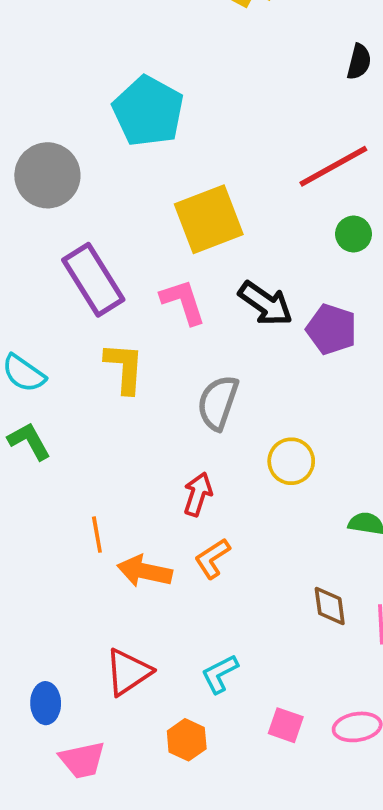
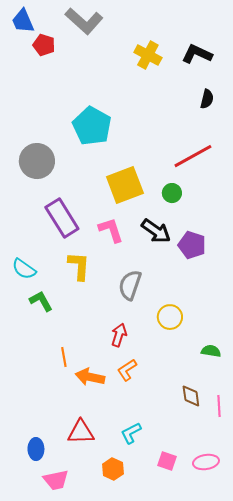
green circle: (354, 234) -> (172, 193), moved
green L-shape: (29, 441) -> (41, 301), moved
red triangle: (128, 672) -> (81, 432), turned 32

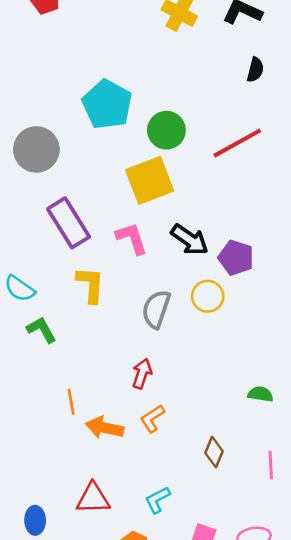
green circle: (172, 193) -> (166, 130), moved, size x1.5
yellow circle: (170, 317) -> (208, 296), moved
brown diamond: (191, 396) -> (214, 452), moved, turned 30

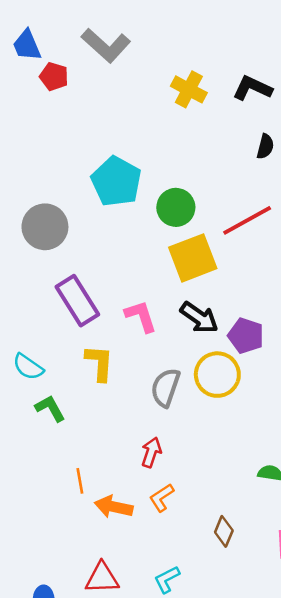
yellow square: (150, 180) -> (193, 258), moved
yellow circle: (208, 296) -> (217, 375), size x1.4

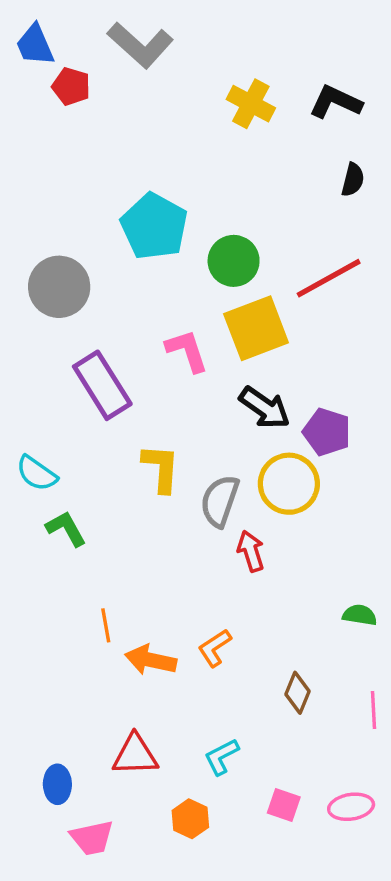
pink L-shape: (141, 316) -> (187, 351), moved
yellow L-shape: (99, 363) -> (161, 468), moved
red arrow: (151, 452) -> (251, 551), moved, turned -36

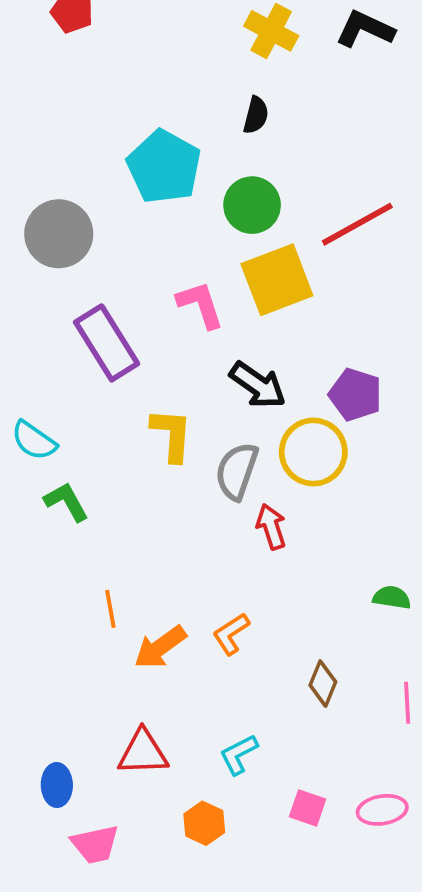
black semicircle: (353, 180) -> (256, 115), moved
black arrow: (265, 408) -> (258, 385), moved
orange arrow: (151, 660) -> (160, 647), turned -48

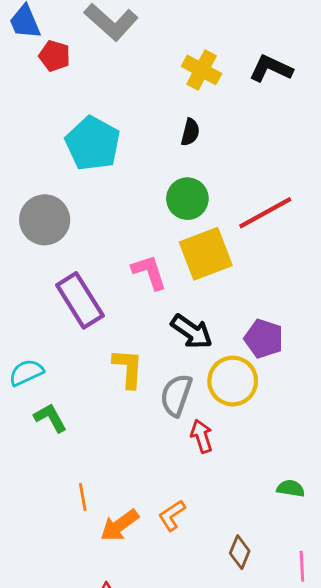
cyan pentagon: (164, 167) -> (93, 143), moved
cyan semicircle: (34, 441) -> (26, 373), turned 120

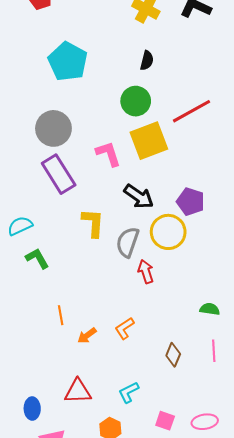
black semicircle: (190, 132) -> (147, 60), moved
gray circle: (45, 220) -> (53, 128), moved
orange arrow: (120, 525) -> (87, 335), size x0.7
pink line: (302, 566) -> (214, 351), moved

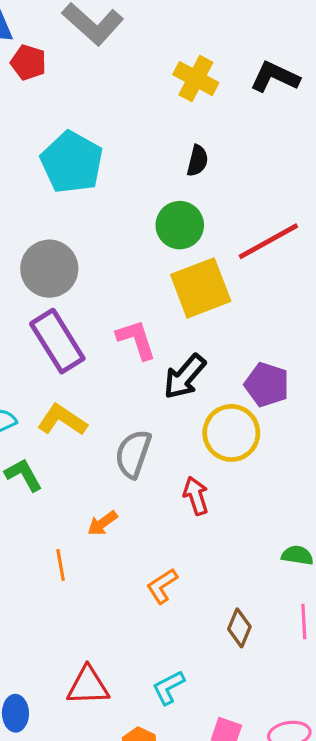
pink L-shape: (108, 154) -> (136, 340), moved
black arrow: (139, 196) -> (185, 377), turned 96
yellow L-shape: (93, 223) -> (62, 420), moved, turned -60
gray semicircle: (128, 242) -> (133, 454), moved
orange arrow: (87, 335) -> (102, 523), moved

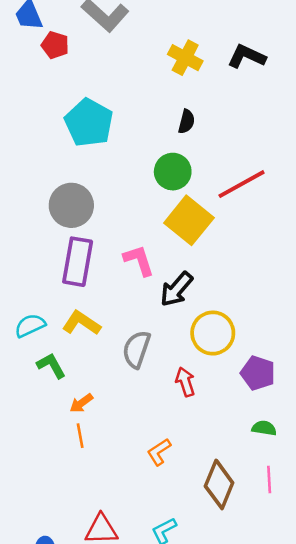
yellow square: (201, 288) -> (189, 220), turned -30
purple rectangle: (57, 341) -> (78, 262), turned 42
purple pentagon: (267, 385) -> (258, 373), moved
orange arrow: (102, 523) -> (81, 403), moved
brown diamond: (239, 628) -> (219, 484), size x1.6

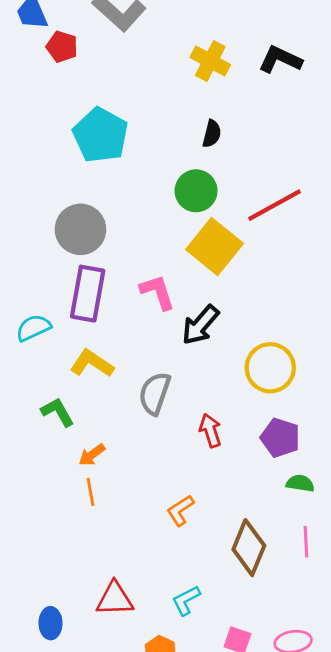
cyan semicircle: (30, 325) -> (33, 328), moved
yellow circle: (213, 333) -> (270, 368), moved
purple pentagon: (258, 373) -> (280, 438), moved

